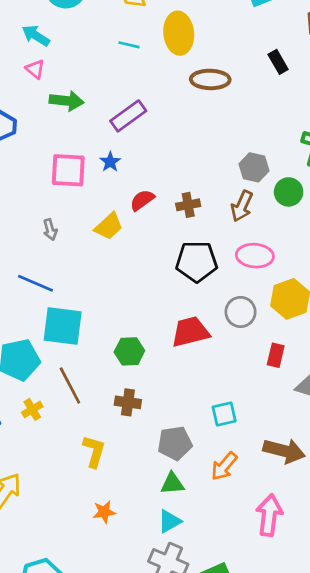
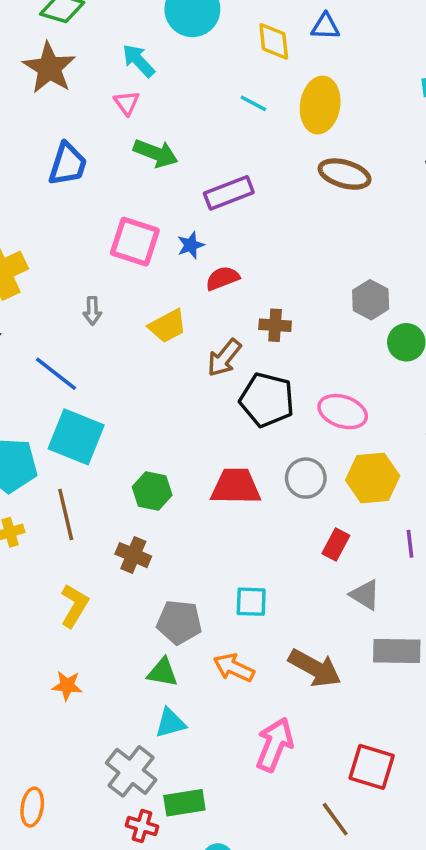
red semicircle: (142, 200) -> (222, 278), moved
brown arrow: (242, 206) -> (224, 358), moved
orange arrow: (224, 466) -> (234, 668), turned 60
cyan triangle: (169, 521) -> (170, 723), moved

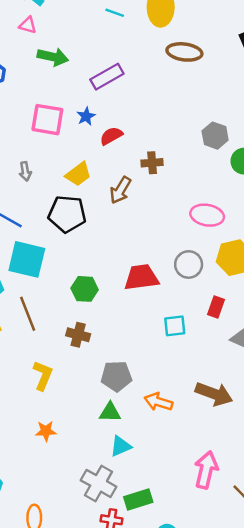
pink triangle: (127, 103) -> (28, 25), turned -30
black pentagon: (267, 400) -> (67, 214), moved
cyan square: (251, 602) -> (175, 326), moved
pink arrow: (275, 745) -> (206, 470), moved

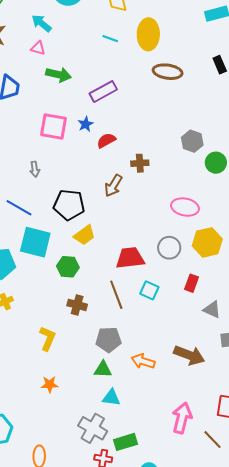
yellow trapezoid: (78, 174) -> (84, 235), moved
green hexagon: (85, 289) -> (68, 267), moved
brown line: (28, 314) -> (116, 295), moved
cyan square: (175, 326) -> (149, 290), moved, turned 30
cyan triangle: (121, 446) -> (111, 398), turned 30

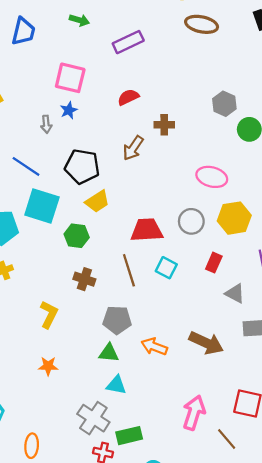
green arrow: (59, 75) -> (79, 20), size x0.7
blue star: (86, 124) -> (69, 110), moved

